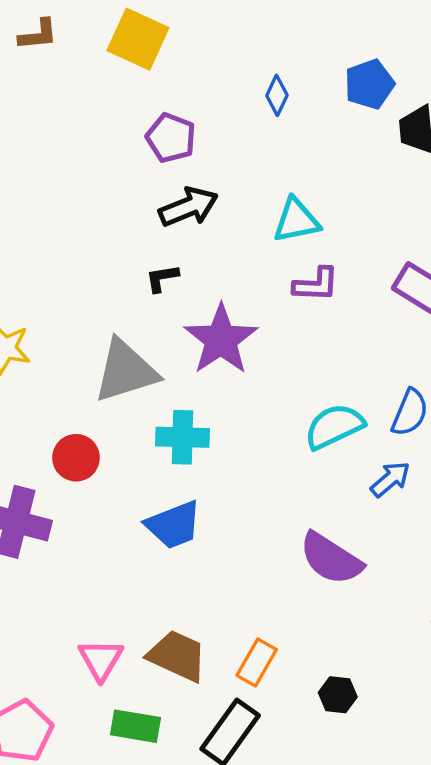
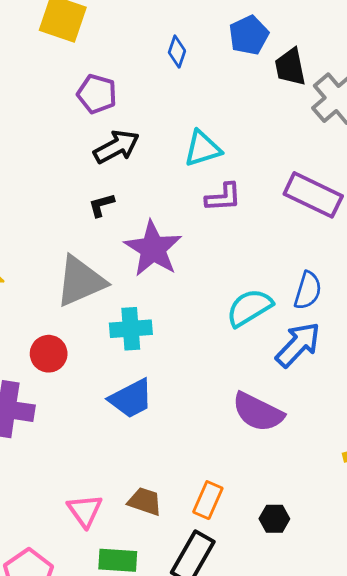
blue arrow: (390, 479) -> (298, 345), size x1.5
brown trapezoid: (177, 656) -> (145, 501), size x0.7

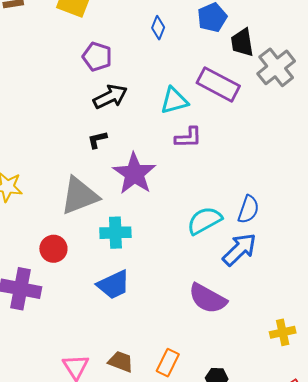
purple rectangle: (313, 195) -> (218, 84), moved

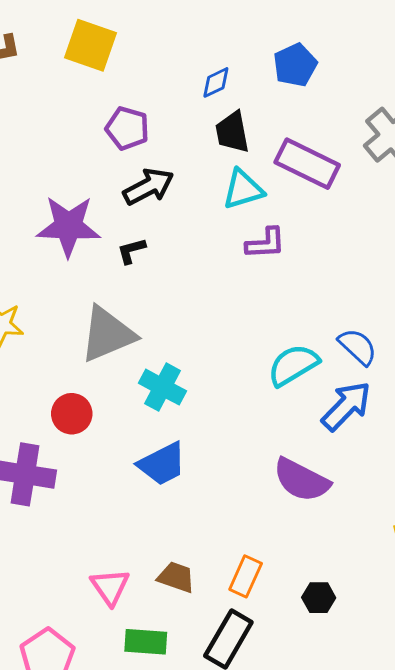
blue diamond: (158, 28) -> (216, 82), turned 45
black trapezoid: (242, 42) -> (232, 132), moved
purple star: (134, 174) -> (68, 226), moved, turned -30
blue semicircle: (248, 209) -> (358, 347), turned -64
cyan cross: (115, 233) -> (162, 387), turned 32

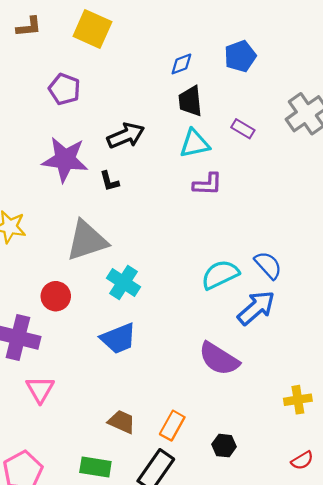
purple pentagon: (127, 128) -> (64, 89), moved
purple rectangle: (307, 164) -> (243, 129), size x0.5
black L-shape: (131, 251) -> (109, 181), turned -95
pink triangle: (110, 587) -> (40, 389), moved

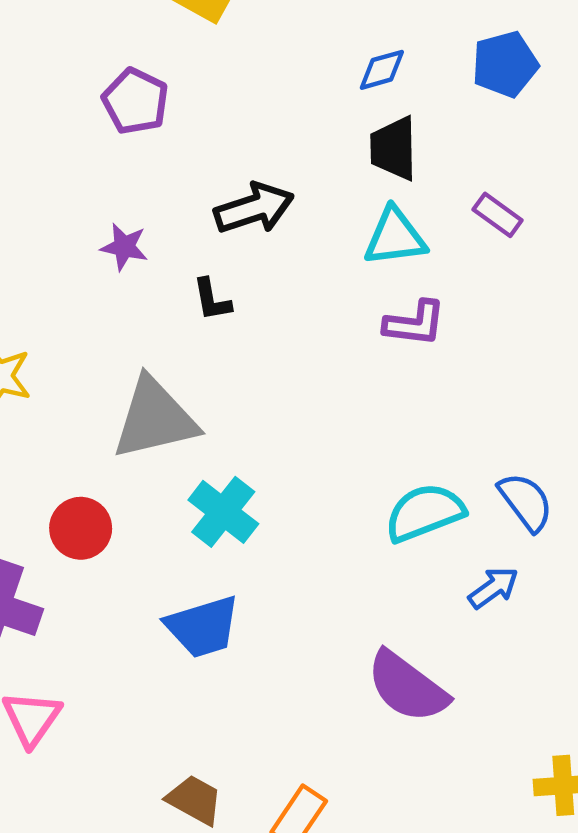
purple star: (65, 159) -> (124, 247), size x0.5
blue arrow: (256, 308) -> (493, 588), size x0.6

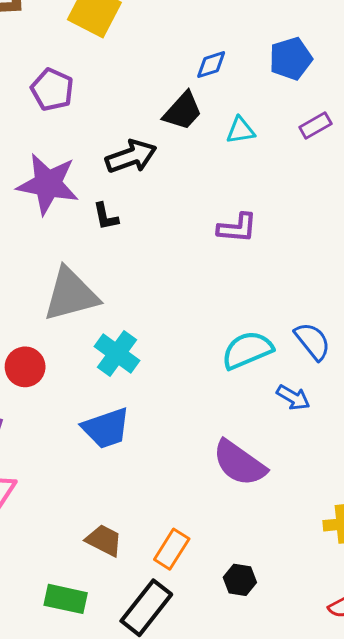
black trapezoid: (394, 148) -> (183, 111), moved, turned -135
purple rectangle: (498, 215) -> (315, 125), moved, turned -64
cyan triangle: (395, 237) -> (240, 130), moved, size x0.7
purple star: (124, 247) -> (48, 184), size x2.0
blue arrow: (493, 588) -> (293, 397), turned 68

